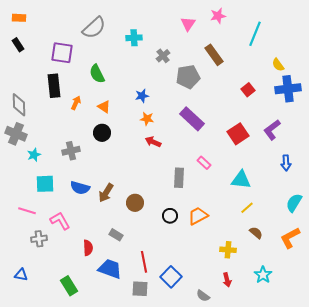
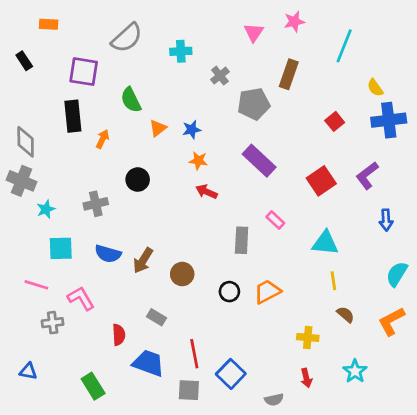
orange rectangle: (19, 18) -> (49, 24), moved
brown rectangle: (214, 55) -> (289, 74), turned 55
orange triangle: (104, 107) -> (158, 128), moved, turned 48
yellow line: (247, 208) -> (333, 281), turned -56
gray semicircle: (203, 296) -> (274, 400), turned -48

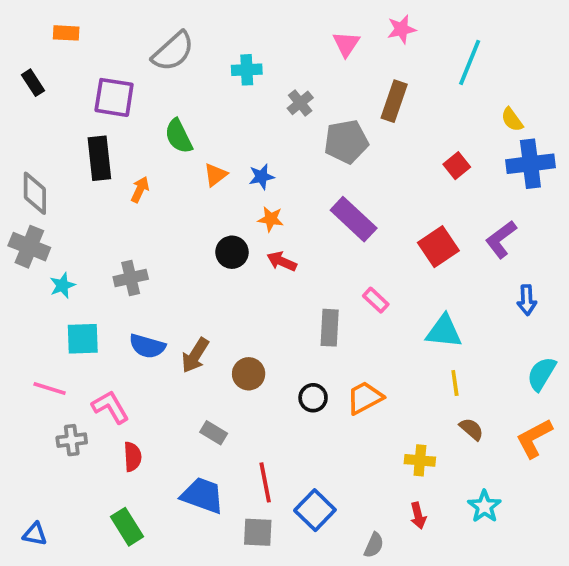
black circle: (138, 180) -> (232, 252), moved
red semicircle: (119, 335) -> (133, 457), moved
blue triangle: (28, 371) -> (35, 534), moved
gray semicircle: (274, 400) -> (374, 545), turned -54

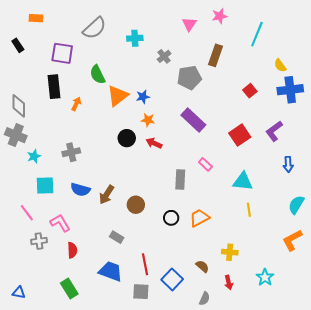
orange triangle: (215, 175) -> (118, 96), size x1.6
pink line: (50, 389) -> (27, 213), turned 36
brown semicircle: (472, 429) -> (202, 266), moved

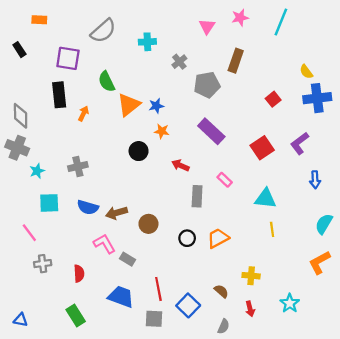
cyan line: (257, 34) -> (281, 22), moved
red arrow: (154, 143) -> (180, 165), moved
brown arrow: (107, 195) -> (116, 213), turned 42
pink L-shape: (60, 223) -> (104, 244), moved

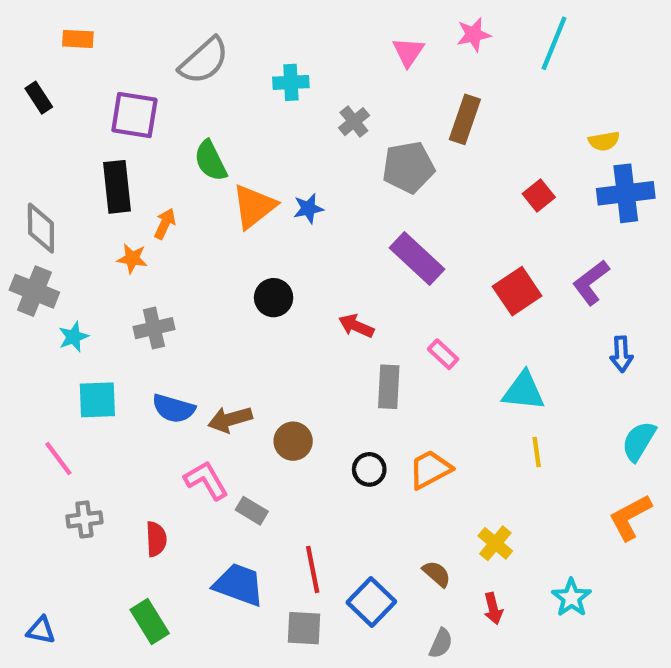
yellow semicircle: (306, 72) -> (604, 141), turned -64
orange star: (162, 131) -> (132, 259), moved
yellow cross: (251, 276) -> (495, 543), turned 35

